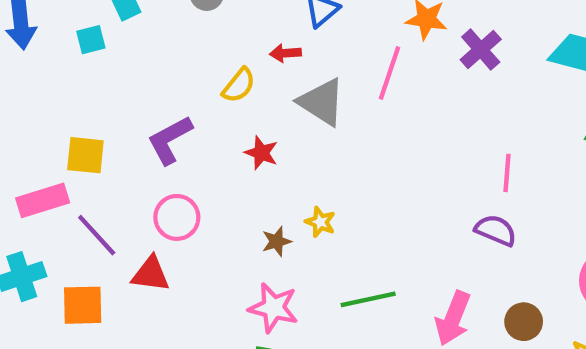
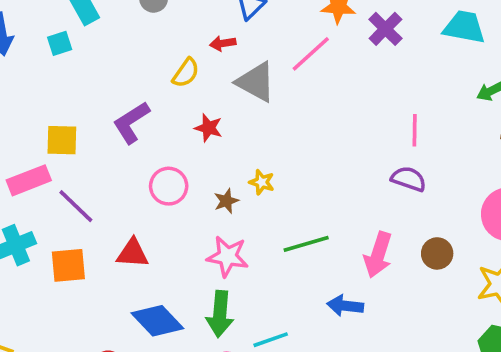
pink line: (390, 73) -> (311, 54), turned 33
pink circle: (177, 217) -> (169, 186), moved
red triangle: (151, 274) -> (133, 253), moved

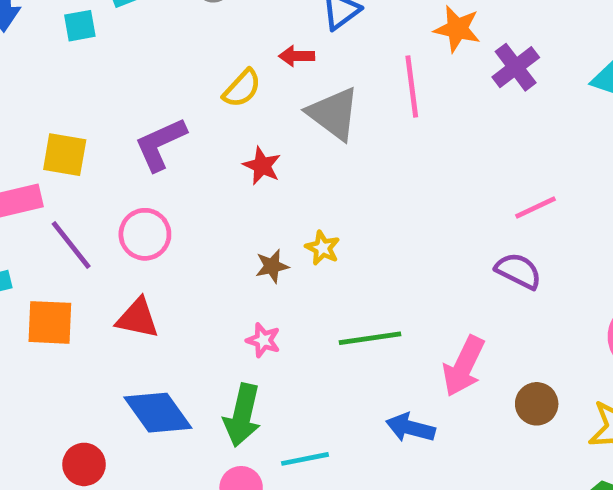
pink line: (311, 54) -> (412, 86), turned -63
pink line: (415, 130) -> (536, 208), turned 56
pink circle: (169, 186) -> (145, 234), moved
brown circle: (437, 253) -> (537, 404), moved
pink star: (228, 256) -> (263, 340), size x0.6

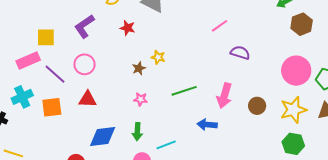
pink line: (536, 208) -> (220, 26), moved
blue diamond: (158, 413) -> (103, 136), turned -52
green arrow: (242, 415) -> (137, 132), size x0.7

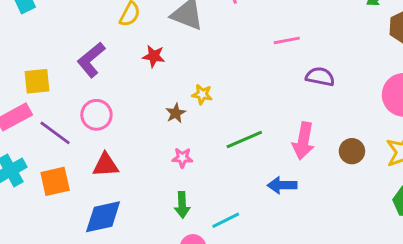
pink line: (220, 26) -> (287, 40), turned 30
blue diamond: (103, 136) -> (103, 217), moved

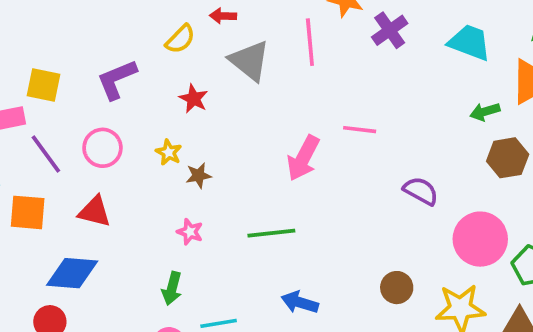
purple semicircle: (320, 77) -> (421, 191), moved
yellow star: (202, 94) -> (169, 152), moved
pink arrow: (303, 141) -> (303, 158), moved

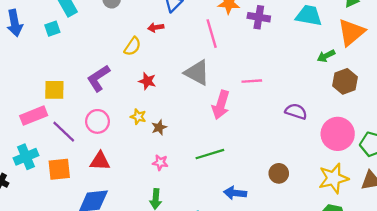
purple cross: (390, 30) -> (259, 17), turned -35
gray triangle: (249, 61) -> (197, 73), moved
brown circle: (397, 288) -> (279, 173), moved

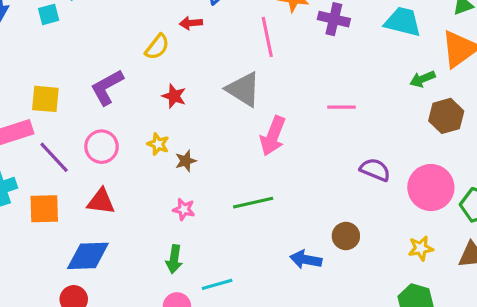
pink line: (252, 81) -> (341, 107), moved
purple semicircle: (296, 111) -> (375, 170), moved
yellow star: (333, 178) -> (421, 248), size x0.6
blue arrow: (235, 193) -> (306, 260), moved

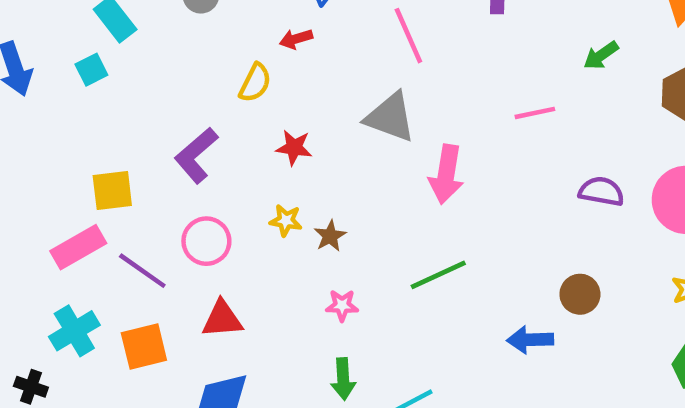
green arrow: (422, 79) -> (601, 55), moved

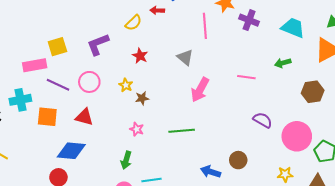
gray triangle: (390, 117) -> (185, 57), size x0.7
yellow square: (112, 191) -> (57, 47), turned -30
purple line: (142, 271) -> (58, 85), turned -30

